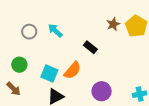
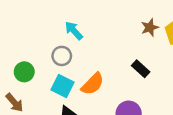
gray circle: (29, 32) -> (62, 56), moved
black rectangle: (90, 47) -> (141, 69), moved

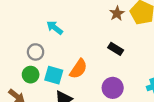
gray circle: (62, 56) -> (36, 52), moved
green circle: (24, 72) -> (31, 75), moved

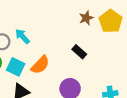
cyan arrow: (55, 28) -> (22, 36), moved

